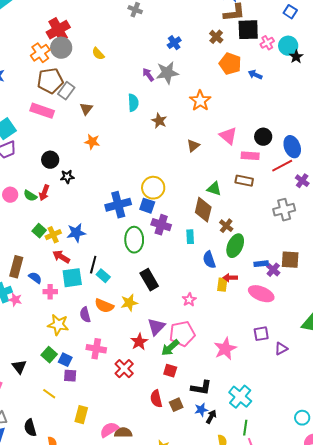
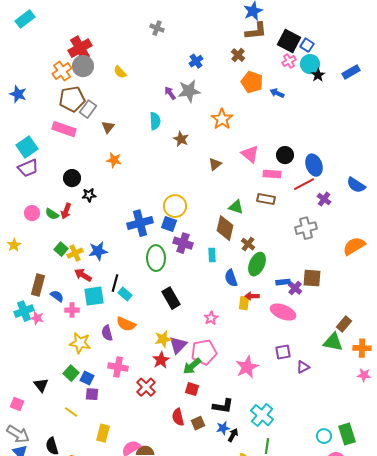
blue square: (290, 12) -> (307, 45), moved
black square: (248, 30) -> (289, 41), moved, turned 30
yellow star: (129, 303) -> (163, 339), moved

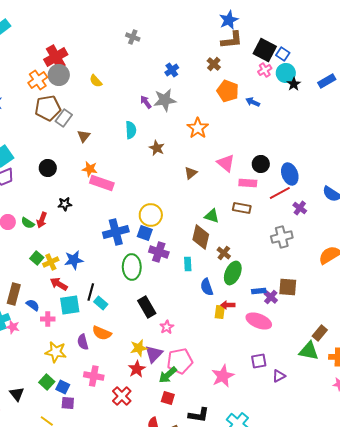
pink rectangle: (64, 129) -> (102, 183), moved
black circle: (72, 178) -> (48, 168), moved
pink star: (211, 318) -> (167, 327), moved

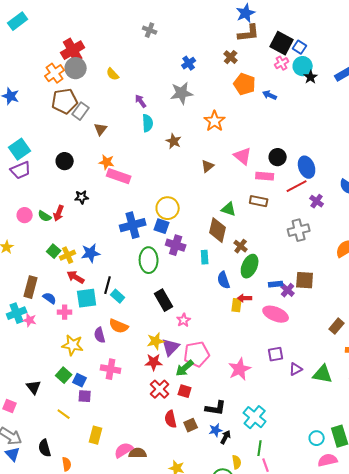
purple arrow: (146, 102) -> (141, 101), moved
green triangle: (309, 351) -> (323, 374), moved
red star: (137, 369) -> (154, 362), turned 30
red cross: (122, 396) -> (160, 389), moved

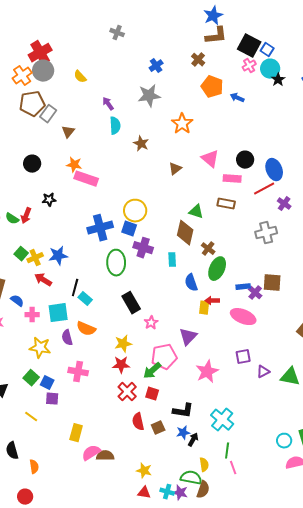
cyan square: (87, 298) -> (58, 313), moved
purple triangle: (171, 347) -> (188, 337), moved
yellow rectangle: (96, 435) -> (76, 433), moved

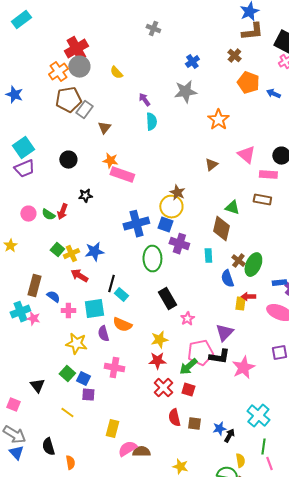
brown star: (141, 144) -> (177, 193), moved
brown cross: (208, 249) -> (238, 261), moved
black L-shape: (183, 411) -> (219, 357), moved
brown square: (158, 428) -> (194, 424), turned 32

